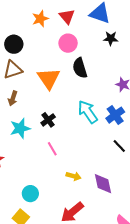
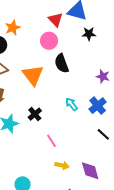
red triangle: (67, 16) -> (55, 20), moved
orange star: (40, 19) -> (13, 28), moved
cyan arrow: (88, 112) -> (72, 104), size x0.6
pink line: (52, 149) -> (51, 141), moved

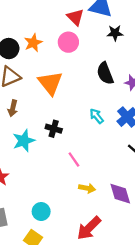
orange star: (13, 28) -> (33, 43), moved
black semicircle: (62, 63) -> (105, 73), moved
black cross: (35, 114) -> (54, 129), turned -32

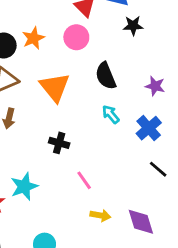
black semicircle: (105, 73) -> (106, 76), moved
cyan arrow: (97, 116) -> (111, 114), moved
cyan star: (24, 141) -> (24, 186), moved

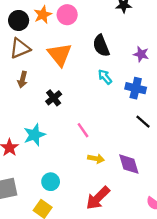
pink circle: (76, 37) -> (67, 15), moved
blue cross: (149, 128) -> (136, 88), turned -36
black cross: (59, 143) -> (54, 98), moved, turned 35

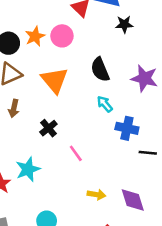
purple star: (141, 54) -> (144, 78), size x1.5
blue cross: (136, 88) -> (127, 128), moved
black line: (143, 122) -> (148, 153), turned -35
pink line: (83, 130) -> (76, 153), moved

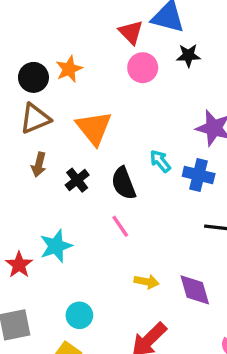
pink circle: (62, 36) -> (143, 68), moved
black semicircle: (100, 70) -> (124, 183), moved
black cross: (48, 128) -> (77, 180), moved
blue cross: (127, 128) -> (199, 175), moved

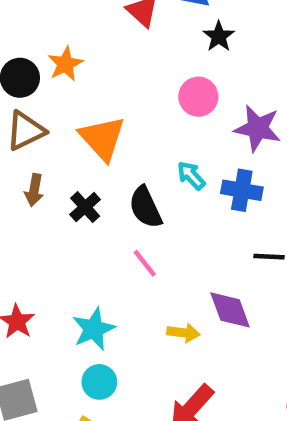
black star: (188, 55) -> (219, 36), turned -30
pink circle: (143, 68) -> (198, 97), moved
cyan star: (56, 246) -> (94, 329), moved
purple diamond: (195, 290) -> (230, 310), moved

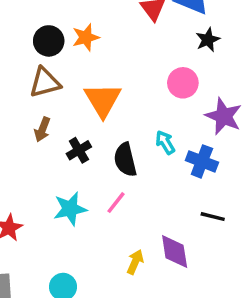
pink line: (145, 263) -> (116, 203), turned 65
cyan star: (94, 329) -> (70, 209), moved
yellow arrow: (183, 333) -> (135, 262), turned -85

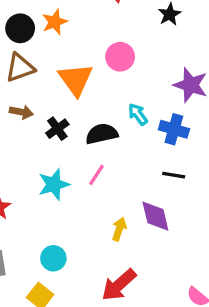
pink circle: (183, 83) -> (120, 57), moved
brown arrow: (42, 129) -> (21, 112), turned -95
black semicircle: (125, 160) -> (102, 134), turned 96
black line: (213, 217) -> (174, 175), moved

